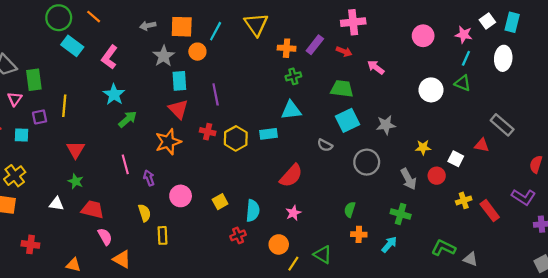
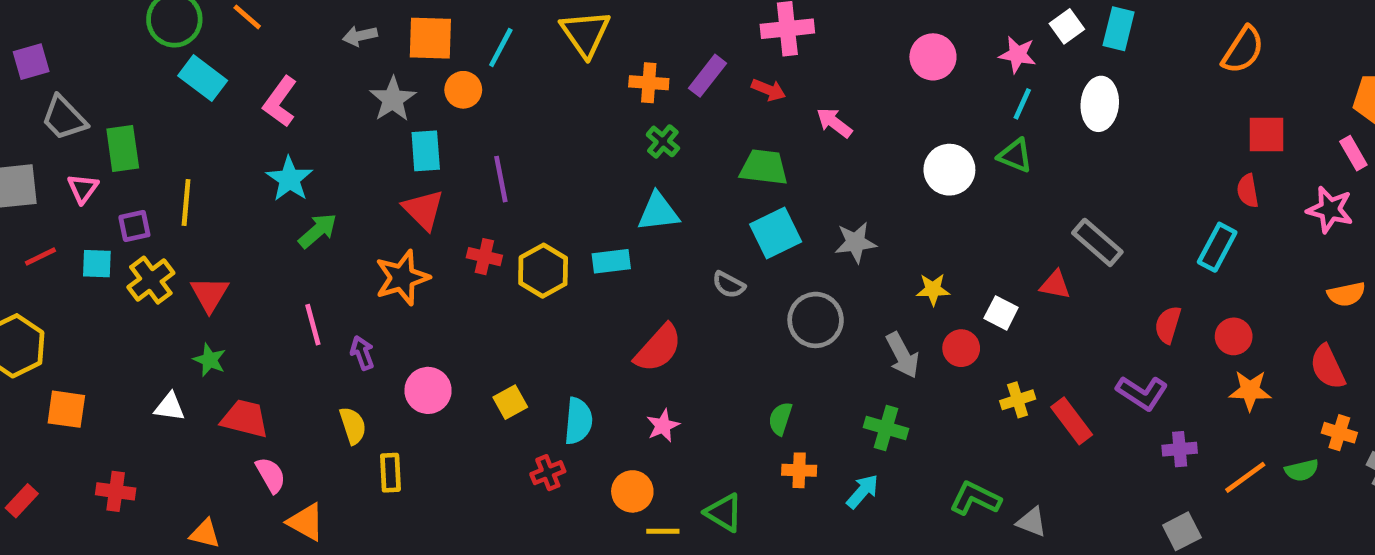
green cross: (293, 76) -> (663, 141), turned -35
yellow cross: (15, 176) -> (151, 280), moved
yellow line: (293, 264) -> (663, 531), turned 56

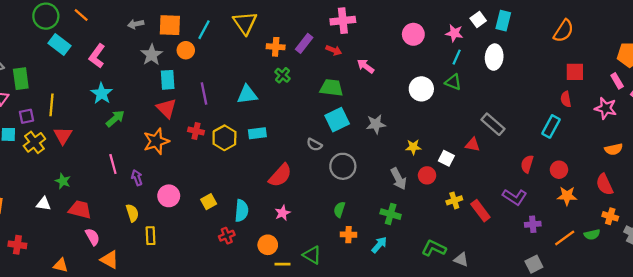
cyan triangle: (658, 212) -> (247, 95), moved
red triangle: (210, 294) -> (63, 136), moved
gray circle: (816, 320) -> (343, 166), moved

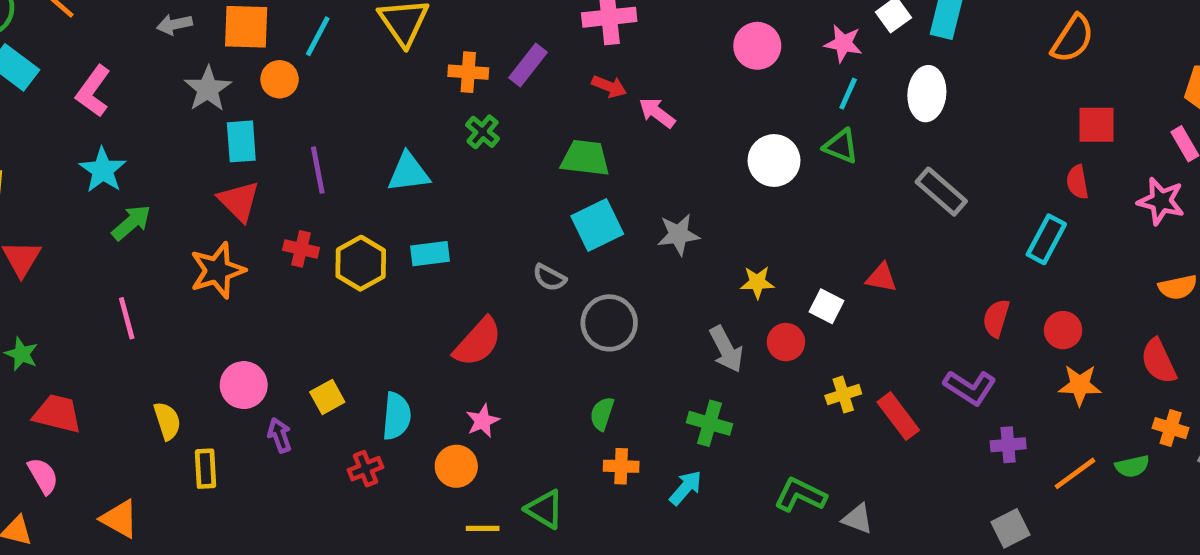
red arrow: (334, 50) -> (609, 86), moved
gray rectangle: (493, 124) -> (941, 192), moved
purple arrow: (137, 178) -> (280, 435), moved
pink semicircle: (92, 237) -> (43, 476), moved
orange circle: (268, 245) -> (456, 466), moved

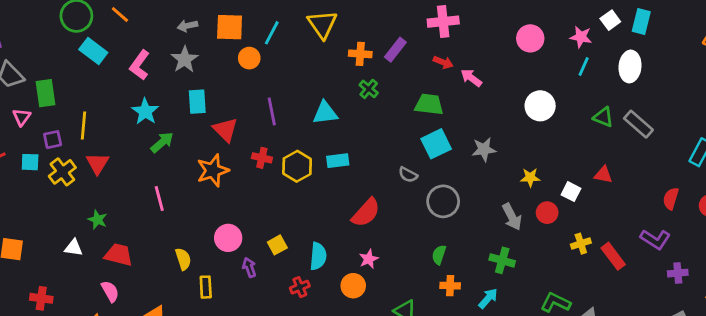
gray star: (208, 89) -> (185, 59), moved
cyan rectangle: (241, 141) -> (197, 102), moved
green triangle: (841, 146) -> (603, 117), moved

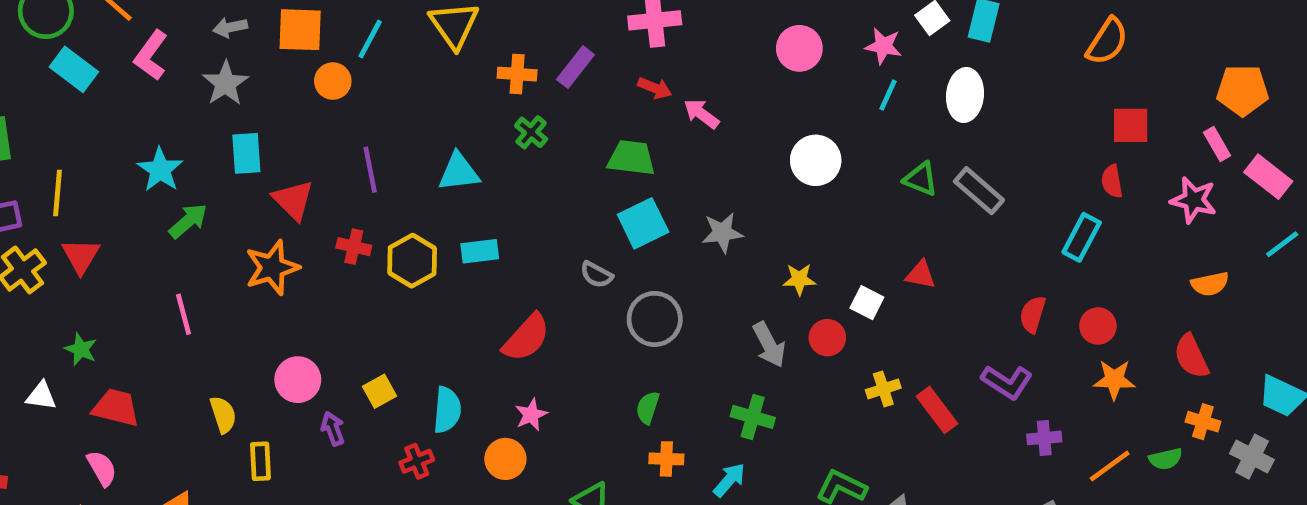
pink L-shape: (140, 65) -> (151, 55), moved

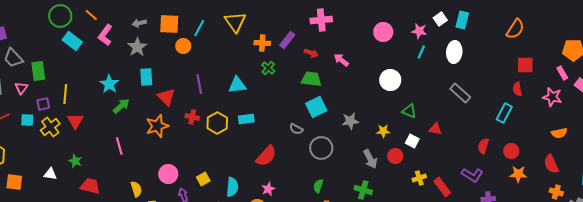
red arrow: (655, 88) -> (311, 53), moved
green triangle: (921, 179) -> (409, 111), moved
gray star: (722, 233) -> (350, 121), moved
white triangle: (41, 396) -> (50, 174), moved

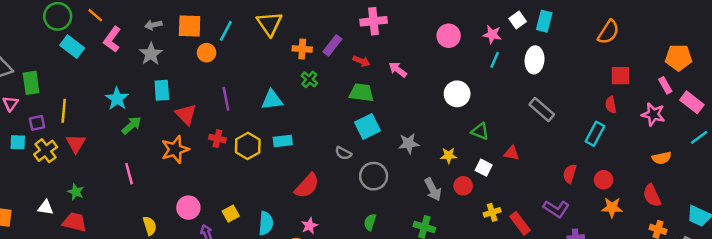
red trapezoid: (90, 186) -> (75, 222), moved

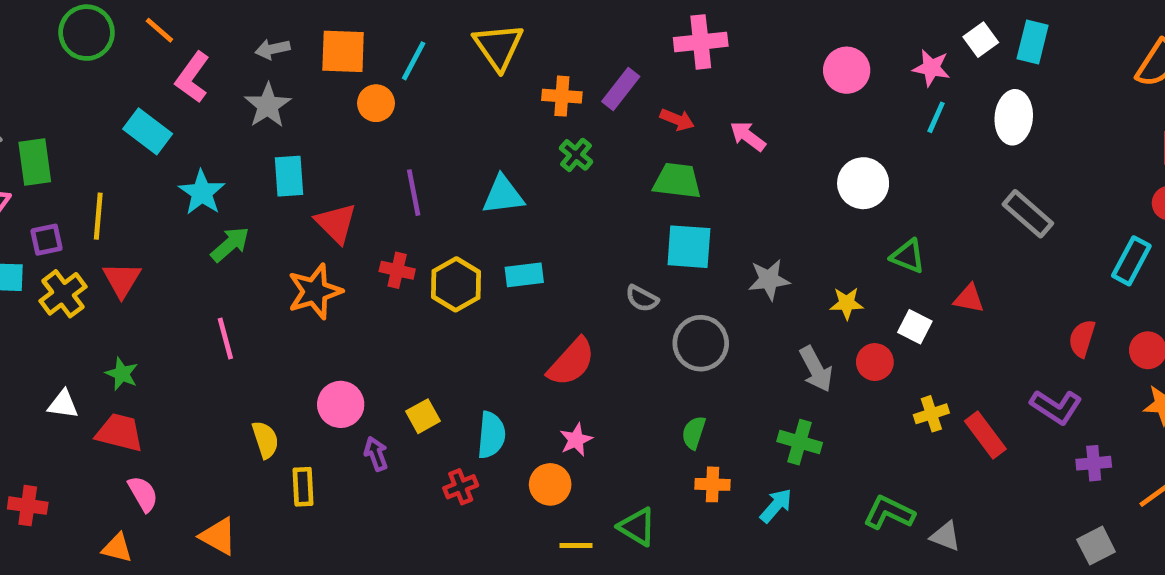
cyan rectangle: (72, 47) -> (148, 131), moved
cyan square: (368, 126) -> (689, 247), turned 30

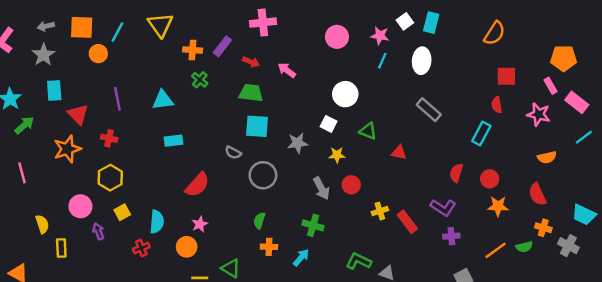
yellow hexagon: (456, 284) -> (110, 178), moved
white square: (915, 327) -> (329, 124), moved
purple cross: (1094, 463) -> (451, 236), moved

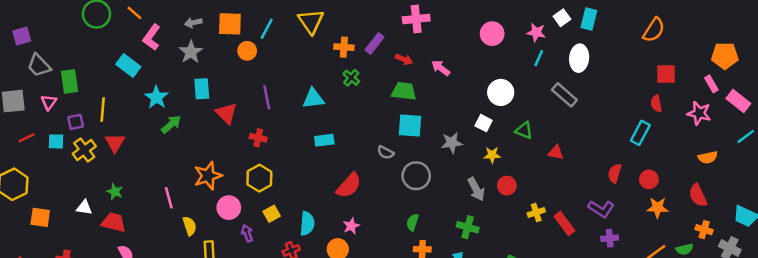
gray rectangle: (429, 110) -> (564, 95), moved
orange star: (67, 149) -> (208, 176), moved
pink line: (22, 173) -> (169, 198), moved

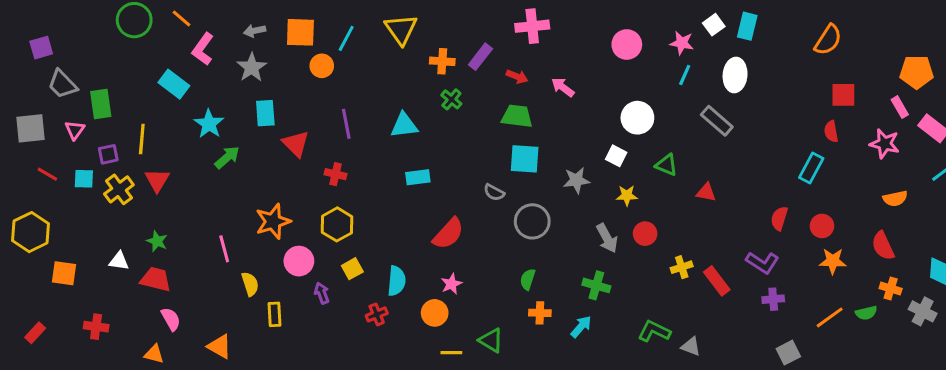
red line: (27, 138) -> (47, 174), turned 56

